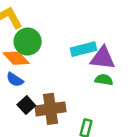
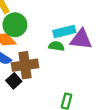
green semicircle: (104, 80) -> (56, 46), moved
brown cross: (50, 109) -> (25, 65), moved

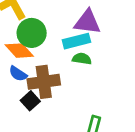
cyan rectangle: (64, 32) -> (76, 41), moved
purple triangle: (81, 39) -> (87, 22), moved

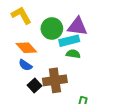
green circle: (32, 33) -> (52, 28), moved
brown cross: (44, 82) -> (55, 80), moved

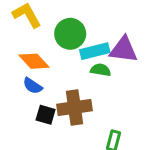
purple triangle: (77, 26) -> (124, 50), moved
black square: (35, 85) -> (46, 115), turned -32

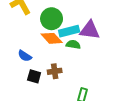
orange diamond: (34, 61) -> (52, 38), moved
brown cross: (75, 107) -> (55, 71), size x0.6

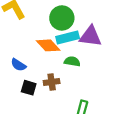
green circle: (52, 19) -> (62, 18), moved
green semicircle: (73, 44) -> (72, 61), moved

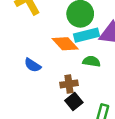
black square: (29, 88) -> (74, 101), moved, turned 35

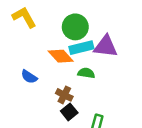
brown cross: (69, 84) -> (64, 95), turned 35

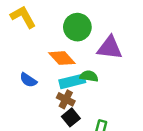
cyan rectangle: (81, 48) -> (72, 81), moved

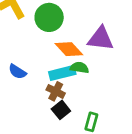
green circle: (77, 27) -> (49, 17), moved
orange diamond: (62, 58) -> (69, 49), moved

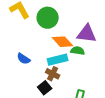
green semicircle: (79, 68) -> (78, 51), moved
black square: (61, 110) -> (45, 88), moved

